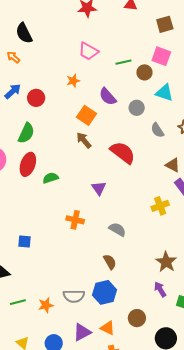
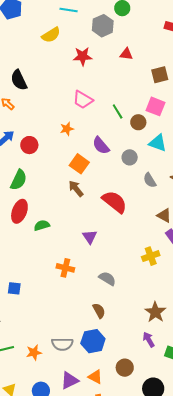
green line: (123, 62) -> (118, 111), turned 70

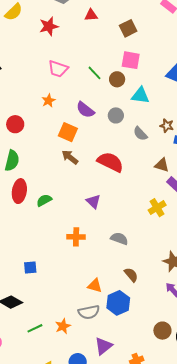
brown semicircle: (99, 311) -> (131, 275), moved
brown circle: (125, 368) -> (162, 331), moved
orange triangle: (95, 377) -> (95, 286), moved

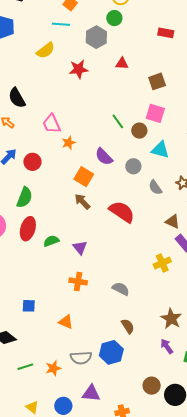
pink trapezoid: (58, 69) -> (52, 124), moved, turned 40
purple triangle: (93, 201) -> (80, 248), moved
orange triangle: (95, 286) -> (66, 322), moved
purple triangle: (103, 346) -> (91, 393), turned 36

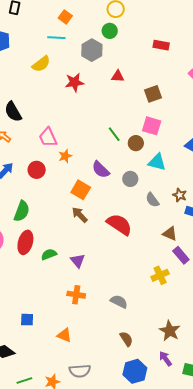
red circle: (32, 162) -> (37, 170), moved
blue hexagon: (111, 352) -> (135, 371), moved

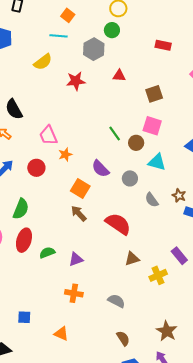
brown triangle: (170, 234) -> (132, 259), moved, turned -42
purple triangle: (78, 261) -> (76, 259), turned 49

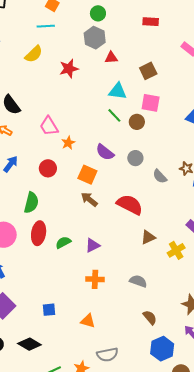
gray hexagon: (94, 49) -> (95, 38), moved
cyan triangle: (157, 162) -> (118, 91), moved
red circle: (36, 168) -> (48, 168), moved

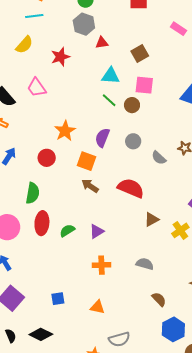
pink trapezoid: (49, 126) -> (37, 88), moved
orange star: (68, 143) -> (65, 131), size x1.5
purple semicircle: (105, 152) -> (102, 138), turned 78

